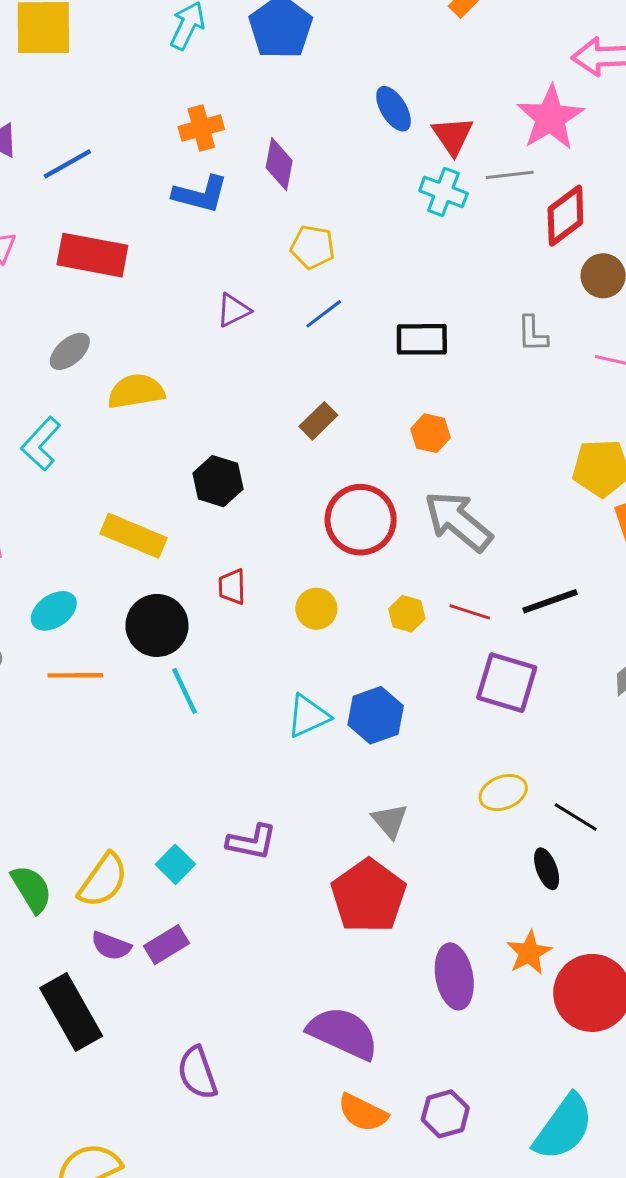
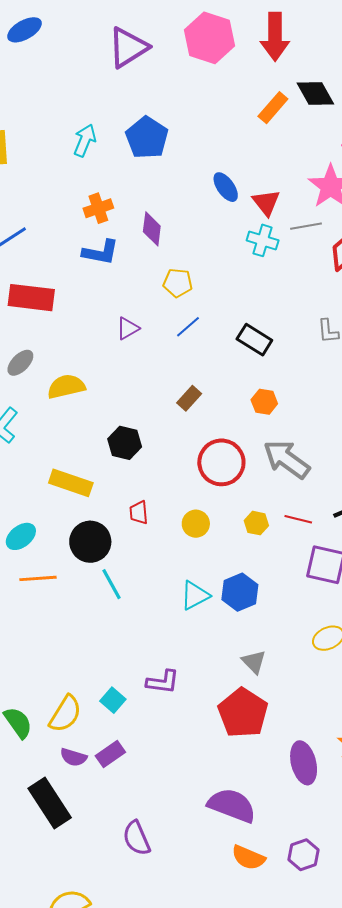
black rectangle: (422, 339) -> (254, 340), turned 36

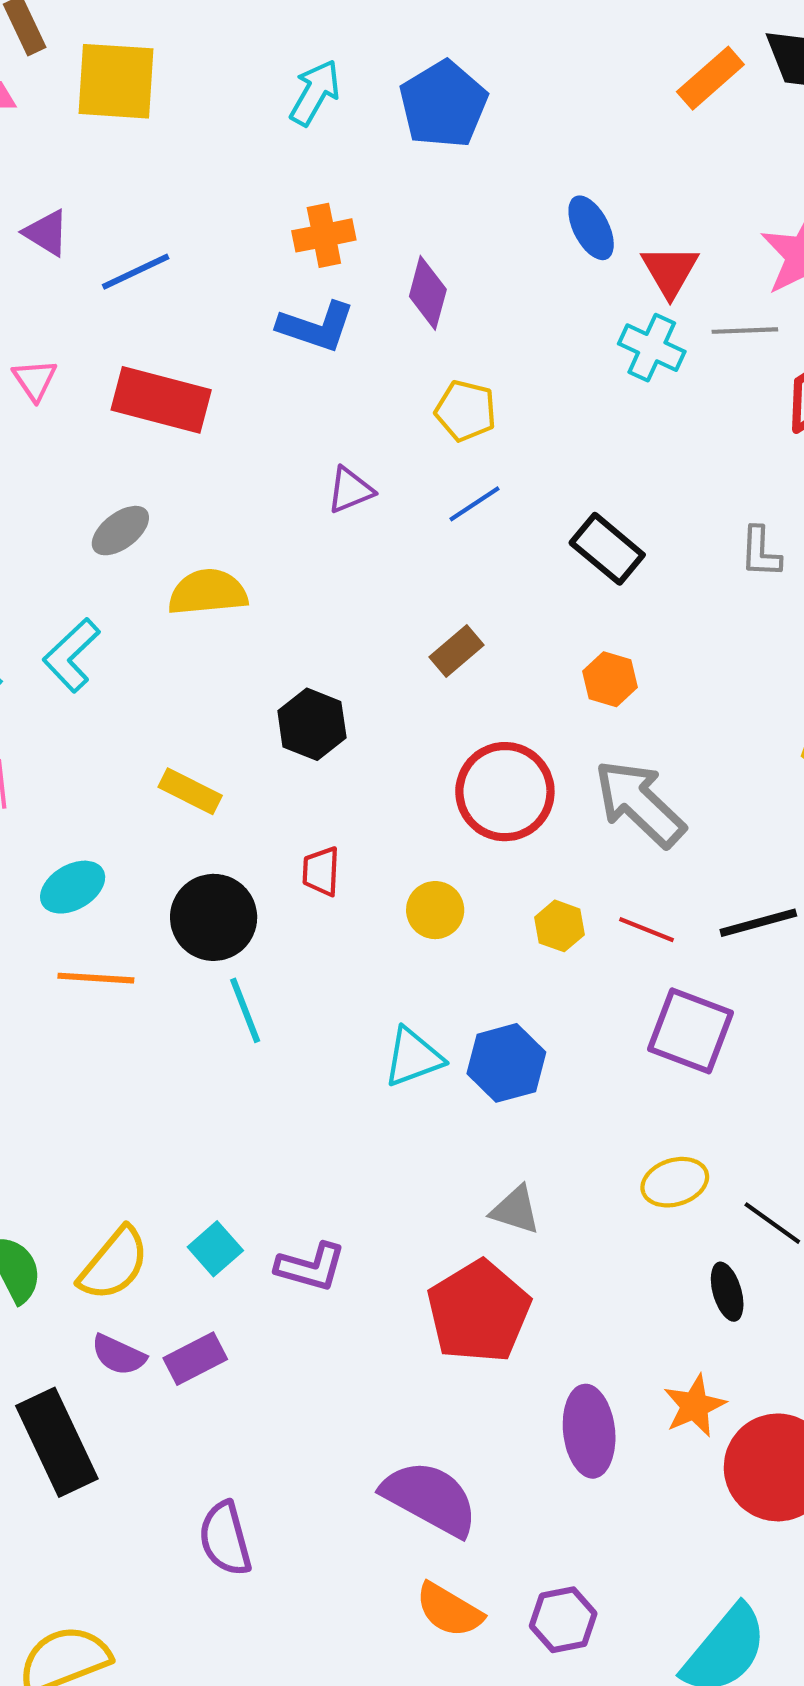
yellow rectangle: (71, 483) -> (190, 791), size x0.7
gray triangle: (254, 662) -> (515, 1210), turned -36
purple L-shape: (163, 682) -> (311, 1267), moved

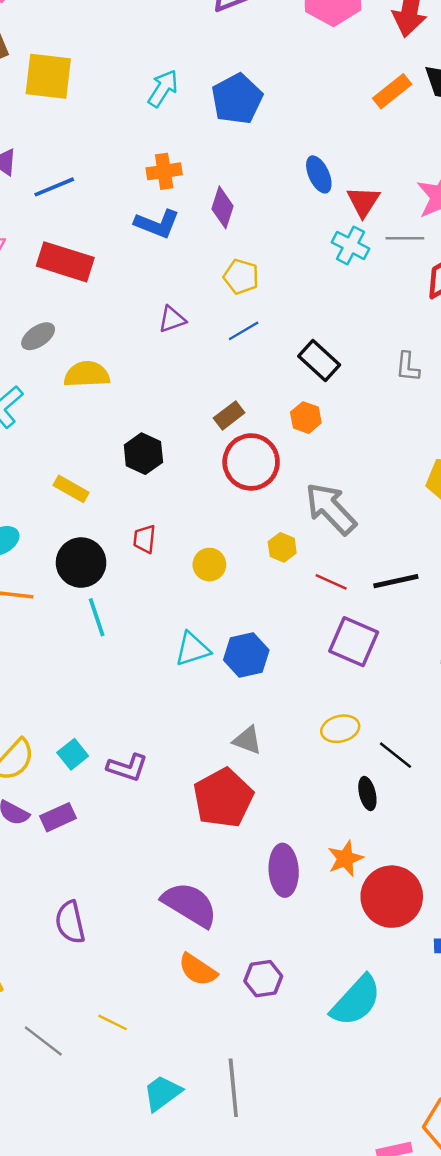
orange hexagon: (610, 679) -> (306, 418), moved
red circle: (505, 792) -> (251, 462), moved
yellow hexagon: (560, 926) -> (282, 547), moved

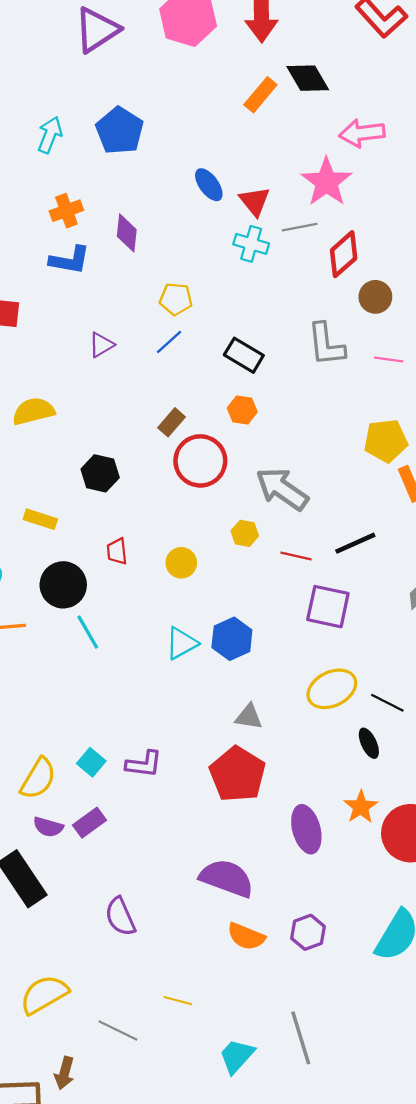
yellow pentagon: (241, 277) -> (176, 299), moved
gray L-shape: (408, 367) -> (326, 344), size x1.6
yellow ellipse: (340, 729) -> (332, 689), size x1.4

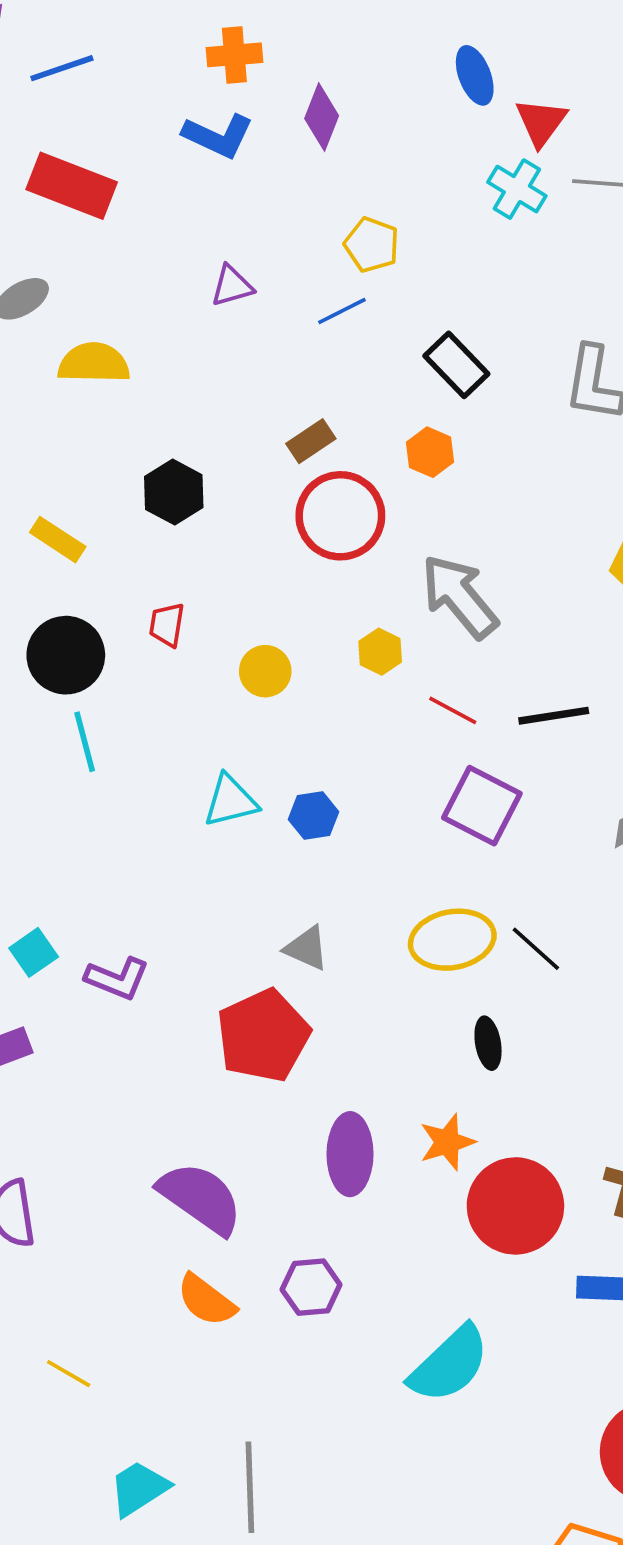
blue hexagon: (232, 639) -> (313, 816), size x0.7
black line: (387, 703) -> (536, 949), moved
purple hexagon: (308, 932) -> (311, 1287), moved

